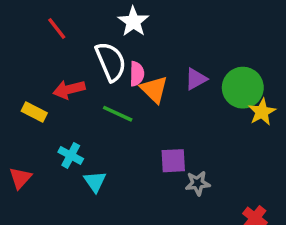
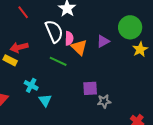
green circle: (243, 88) -> (130, 27), moved
red arrow: (69, 89) -> (19, 47), moved
yellow star: (262, 112) -> (140, 49), moved

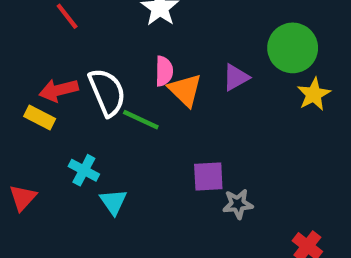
white semicircle: (54, 31) -> (107, 92), moved

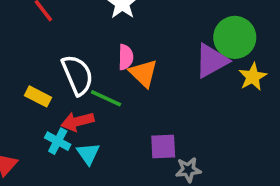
purple triangle: (236, 77) -> (212, 61), moved, size x1.5
red arrow: (59, 90) -> (77, 121), moved
yellow rectangle: (40, 118) -> (38, 96), moved
cyan triangle: (113, 202) -> (88, 154), moved

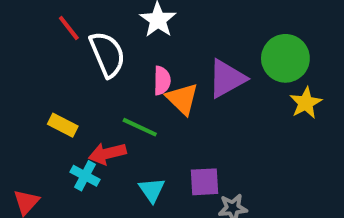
purple triangle: (212, 61) -> (227, 79), moved
white semicircle: (77, 75) -> (107, 54), moved
cyan triangle: (88, 154) -> (152, 190), moved

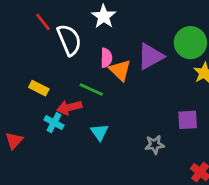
purple square: (204, 182) -> (188, 120), moved

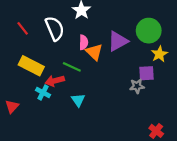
red line: (43, 22) -> (23, 28), moved
yellow rectangle: (39, 88) -> (31, 66), size x1.6
purple square: (188, 120) -> (147, 73), moved
gray star: (155, 145) -> (137, 86), moved

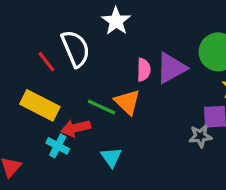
red line: (23, 28) -> (46, 62), moved
pink semicircle: (84, 42) -> (144, 70), moved
orange triangle: (94, 52) -> (127, 102), moved

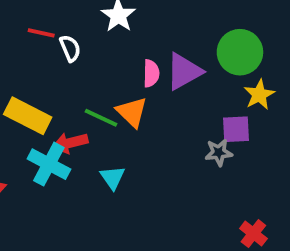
white semicircle: (76, 49) -> (70, 48), size x0.6
red line: (46, 62) -> (41, 33), moved, turned -40
cyan cross: (58, 146) -> (49, 164), size x1.5

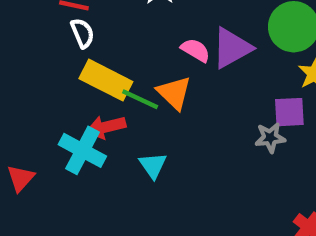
white semicircle: (70, 48) -> (82, 33), moved
pink semicircle: (151, 73) -> (196, 50), turned -60
yellow rectangle: (28, 116) -> (106, 80), moved

